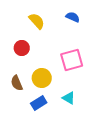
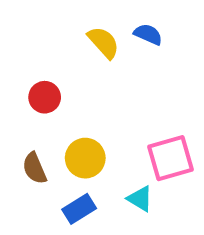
yellow semicircle: (37, 21) -> (104, 42), moved
pink square: (72, 60) -> (170, 158), moved

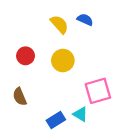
yellow circle: (85, 158) -> (63, 60), moved
blue rectangle: (79, 209) -> (56, 120), moved

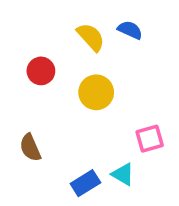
red circle: (26, 56) -> (41, 71), moved
pink square: (98, 91) -> (150, 139), size x0.7

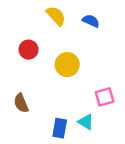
yellow semicircle: (91, 37) -> (56, 16), moved
blue rectangle: (85, 183) -> (60, 128), turned -48

